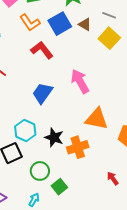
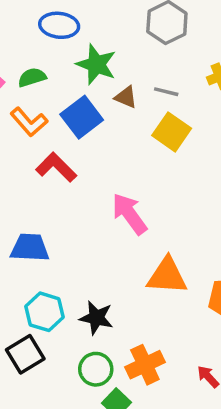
brown triangle: (85, 24) -> (126, 97), moved
blue trapezoid: (42, 93) -> (30, 248), moved, turned 65
orange cross: (78, 147) -> (145, 365), moved
green circle: (40, 171) -> (96, 369), moved

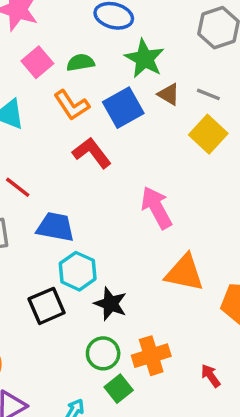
cyan hexagon: (44, 312) -> (78, 271), moved
black square: (25, 354) -> (47, 306), moved

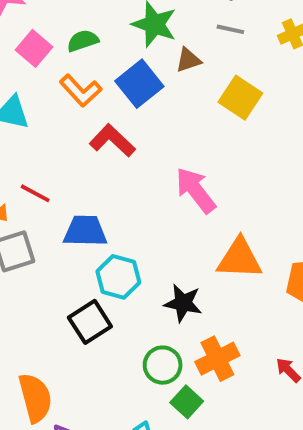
brown triangle: (169, 94) -> (188, 60), turned -40
gray line: (208, 94) -> (230, 29), moved
black star: (111, 304) -> (183, 303), moved

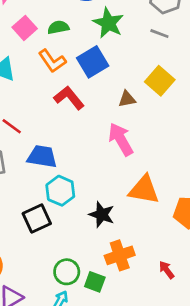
brown triangle: (188, 60) -> (127, 99), moved
green circle: (163, 365) -> (67, 272), moved
green square: (187, 402) -> (95, 282), turned -30

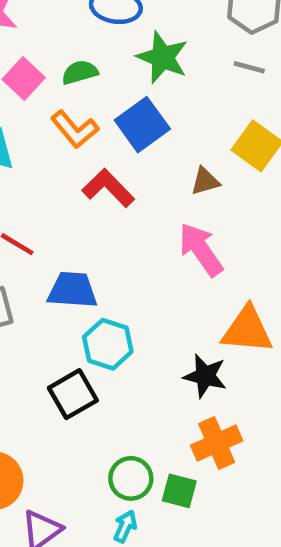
black star: (102, 215) -> (205, 376), moved

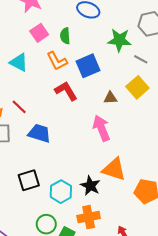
green star: (162, 57) -> (119, 40), moved, turned -30
gray line: (249, 67) -> (141, 59), moved
green semicircle: (80, 72) -> (65, 36), turned -91
cyan hexagon: (108, 344) -> (61, 192), moved

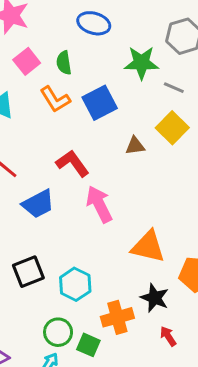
red L-shape: (66, 91) -> (73, 163), moved
pink arrow: (101, 128) -> (99, 204), moved
blue trapezoid: (39, 133) -> (38, 204), turned 140
black star: (90, 186) -> (155, 298), moved

